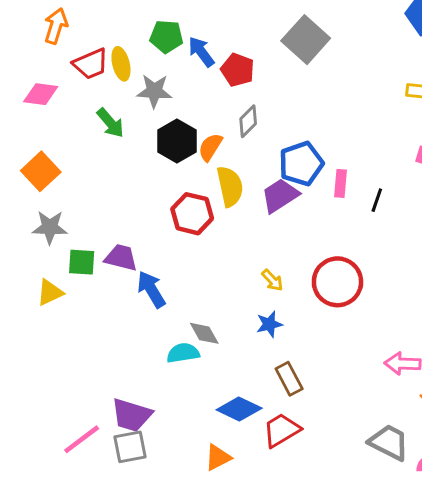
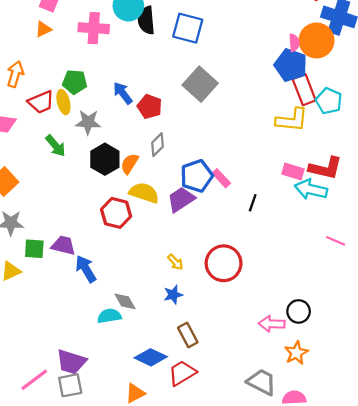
green pentagon: (166, 37) -> (75, 82), moved
pink rectangle: (340, 183) -> (221, 178), moved, turned -48
yellow semicircle: (230, 186) -> (144, 193), turned -60

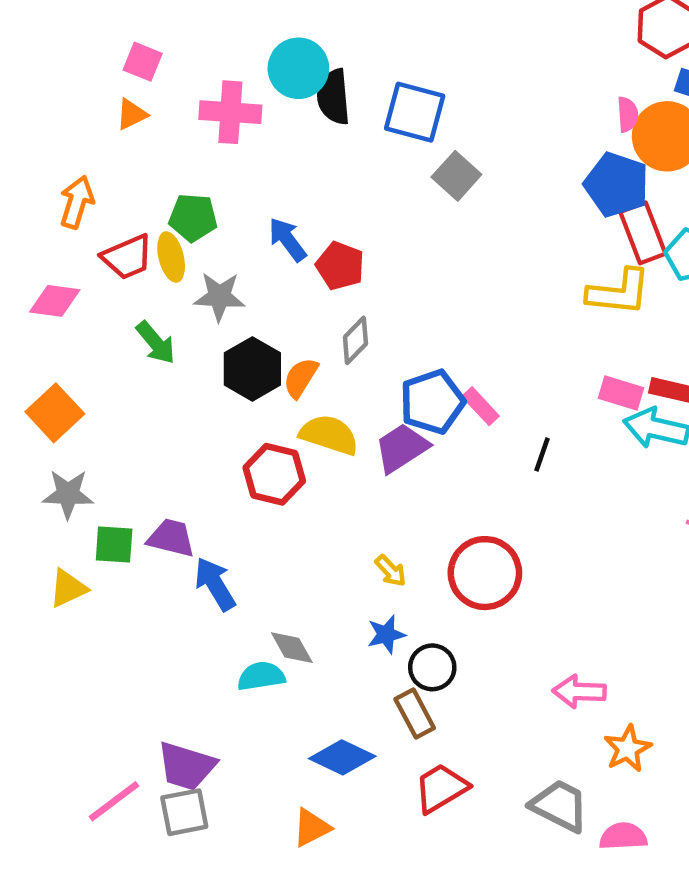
pink semicircle: (294, 43) -> (628, 114), moved
gray square: (200, 84) -> (456, 176), moved, size x0.7
black circle: (299, 311) -> (432, 667), moved
red trapezoid: (182, 373) -> (441, 788), moved

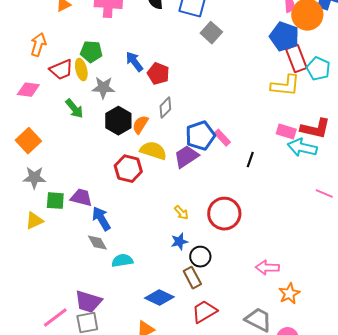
gray diamond: (292, 648) -> (97, 243), moved

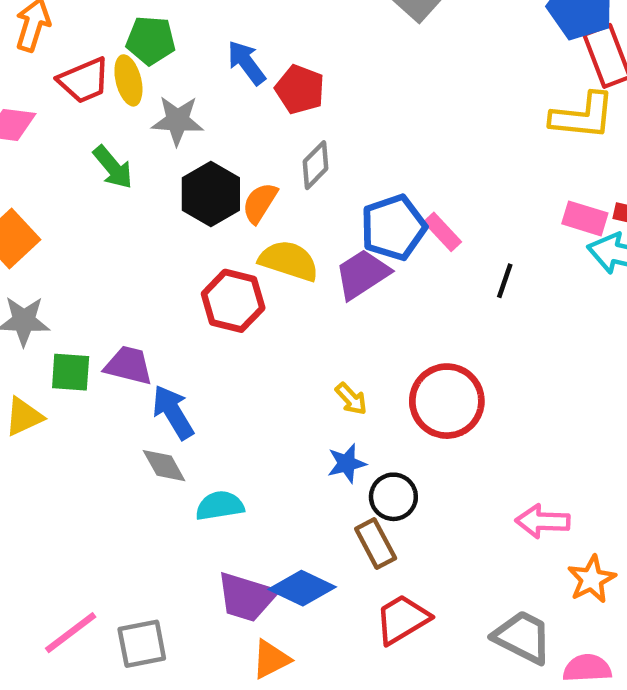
purple trapezoid: (88, 302) -> (246, 597), moved

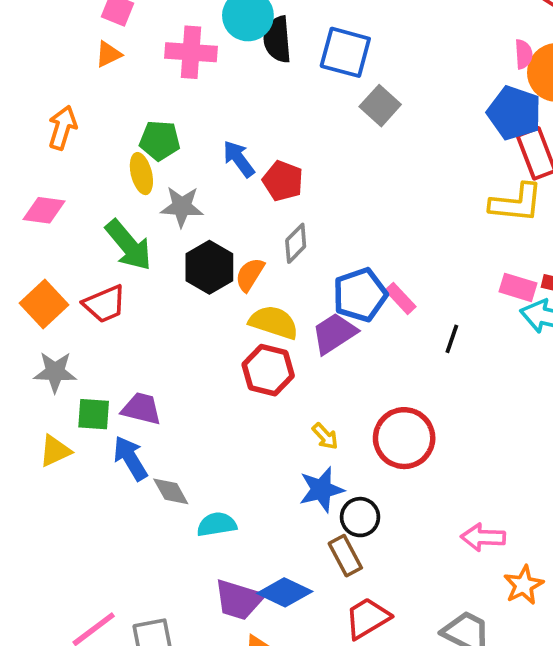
red trapezoid: (84, 80) -> (105, 304), moved
green arrow: (113, 167) -> (129, 245), size x1.4
red hexagon: (233, 301) -> (268, 370), moved
blue arrow: (173, 412) -> (130, 458), moved
blue star: (347, 463) -> (321, 490), size x1.4

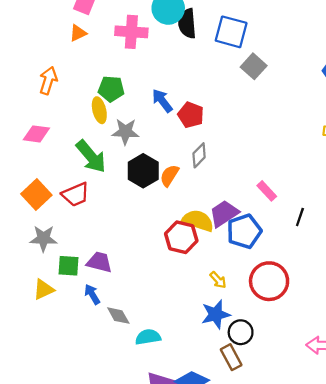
blue pentagon: (360, 295) -> (244, 231), moved
yellow semicircle: (274, 322) -> (198, 221), moved
blue arrow: (130, 458) -> (92, 294), size x0.7

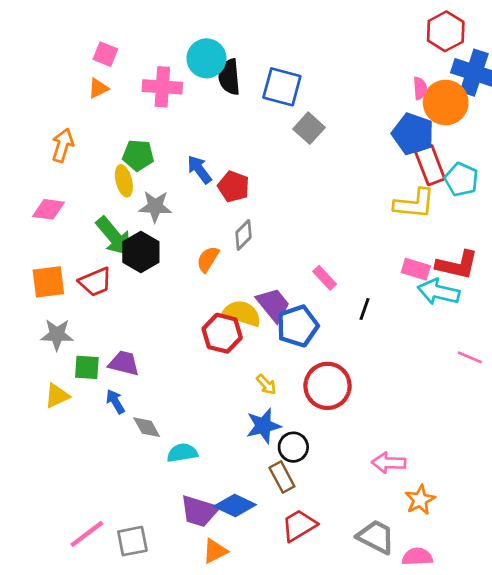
black hexagon: (143, 171) -> (141, 252), moved
orange square: (36, 194) -> (48, 282), turned 36
purple trapezoid: (224, 213) -> (273, 305), turned 84

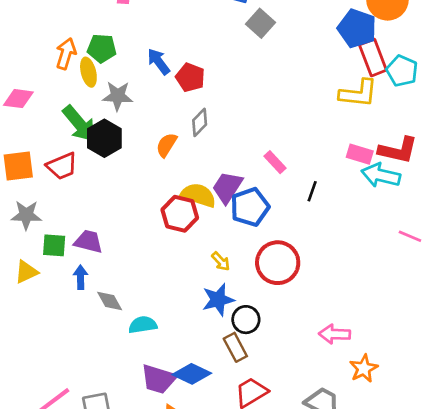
orange arrow: (63, 145) -> (66, 54), moved
purple trapezoid: (273, 305) -> (227, 187), turned -108
blue arrow: (115, 402) -> (81, 277), turned 30

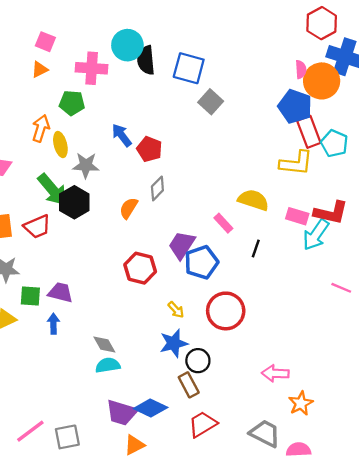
green pentagon: (102, 48) -> (72, 103), moved
cyan arrow: (381, 175) -> (316, 235), turned -68
yellow semicircle: (198, 195) -> (253, 200), moved
gray diamond: (110, 301) -> (104, 344), moved

